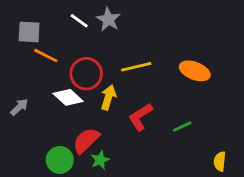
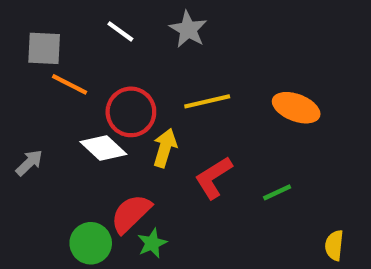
gray star: (108, 19) -> (188, 29), moved

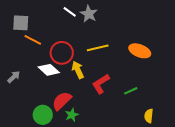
white line: (120, 31) -> (70, 12), moved
yellow arrow: (165, 148) -> (78, 70), turned -42
yellow semicircle: (334, 245) -> (149, 116), moved

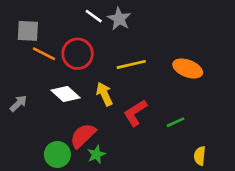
red circle: (62, 53) -> (78, 54), moved

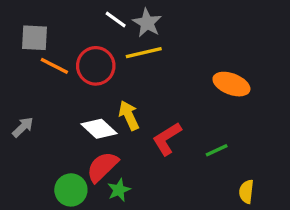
yellow line: (131, 64) -> (144, 53), moved
white diamond: (65, 94) -> (99, 129), moved

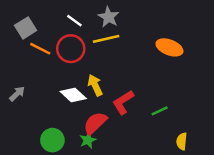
white line: (116, 20) -> (74, 21), moved
gray square: (35, 38) -> (26, 28), turned -35
orange ellipse: (231, 84) -> (169, 47), moved
red semicircle: (102, 167) -> (95, 123), moved

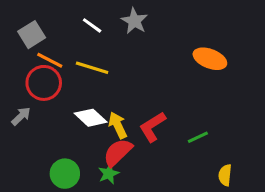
yellow line: (106, 39) -> (92, 68), moved, turned 30
red circle: (71, 49) -> (44, 83), moved
yellow arrow: (95, 85) -> (118, 125), moved

